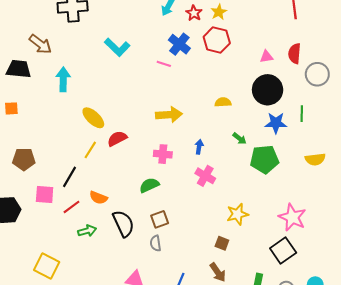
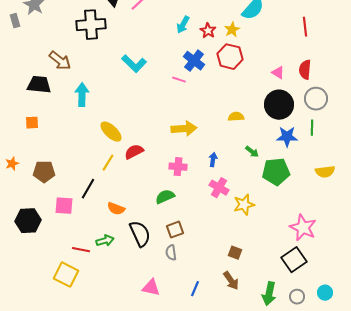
pink triangle: (266, 57) -> (278, 73), turned 40
gray circle: (317, 74) -> (316, 99), moved
red line: (72, 207) -> (81, 250), moved, turned 48
yellow star: (237, 214) -> (244, 205), moved

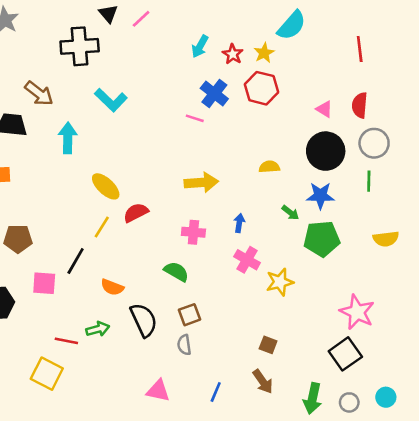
cyan L-shape: (134, 64) -> (111, 100), moved
blue star: (287, 137) -> (320, 196), moved
green semicircle: (165, 197) -> (176, 272), turned 54

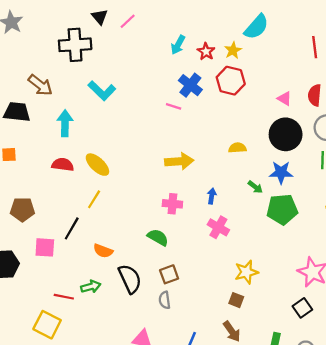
red semicircle: (136, 213) -> (63, 165), moved, turned 35
yellow star: (280, 282) -> (246, 272), moved
black square: (345, 354) -> (302, 308), size x0.7

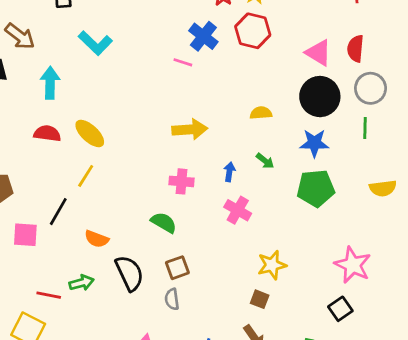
pink triangle: (284, 99) -> (318, 53), size x1.5
green arrow: (255, 187) -> (265, 161), moved

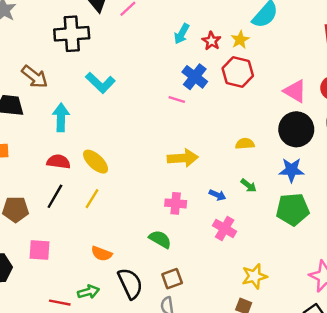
blue arrow: (229, 172) -> (217, 195), turned 105
black line: (58, 212) -> (55, 196), moved

